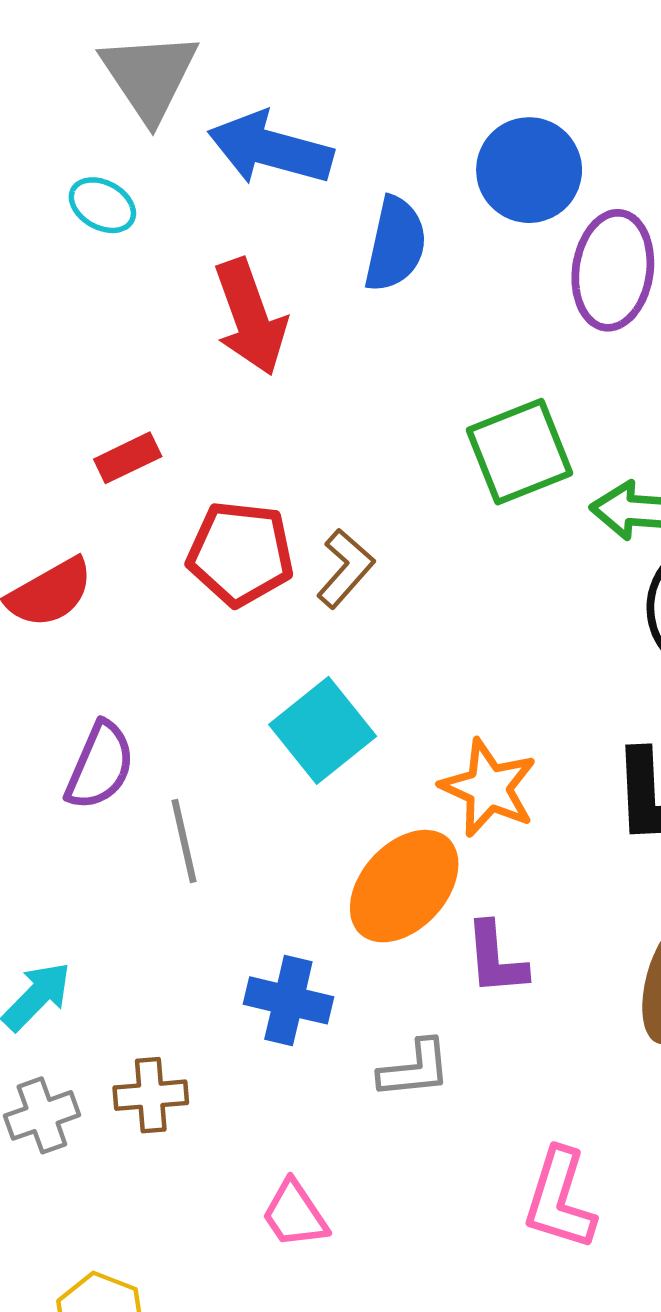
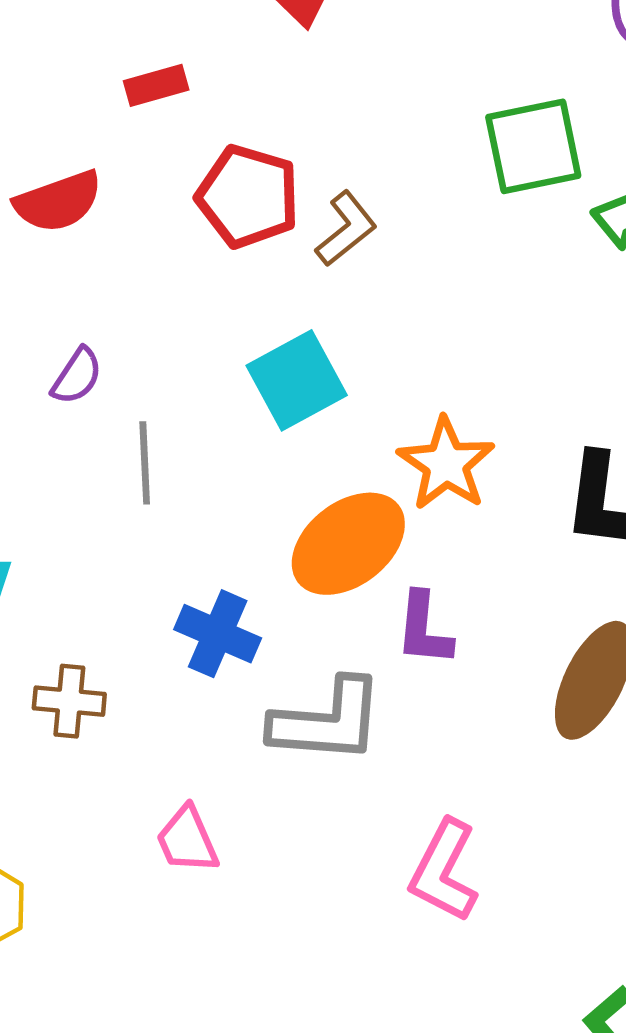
purple semicircle: (100, 766) -> (77, 376), size x0.7
gray L-shape: (415, 1069) -> (327, 721), size x1.6

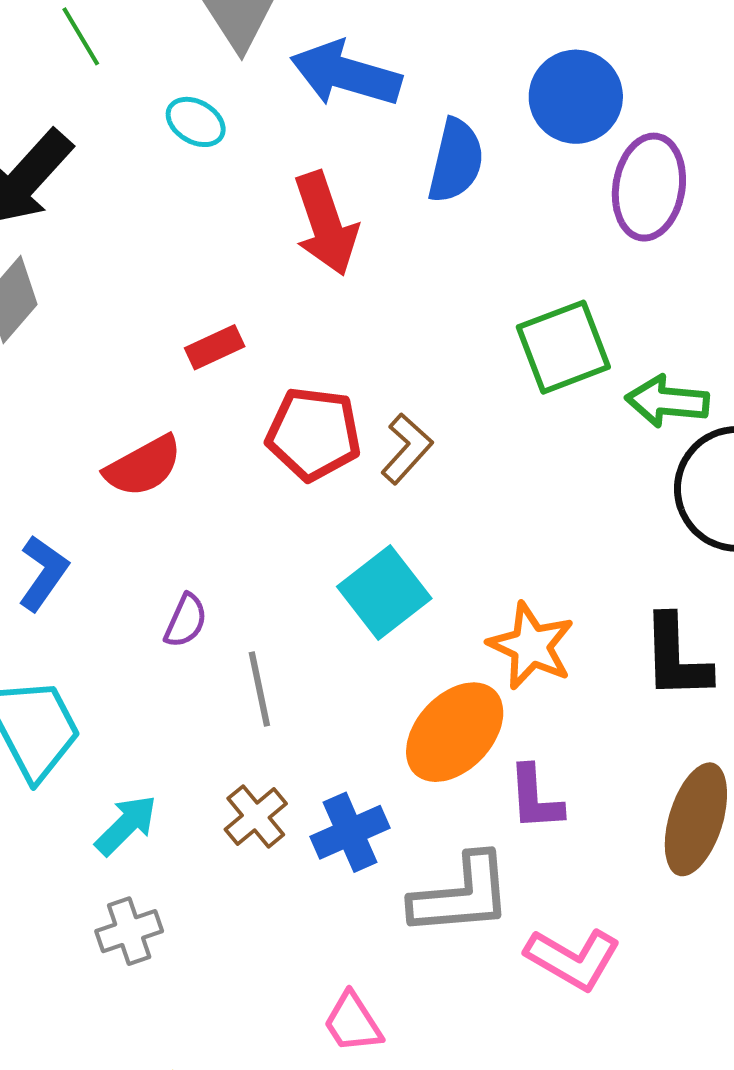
blue cross: (218, 634) -> (350, 832), turned -38
brown cross: (69, 701) -> (256, 816), moved, turned -36
pink L-shape: (444, 871) -> (573, 959), moved, turned -78

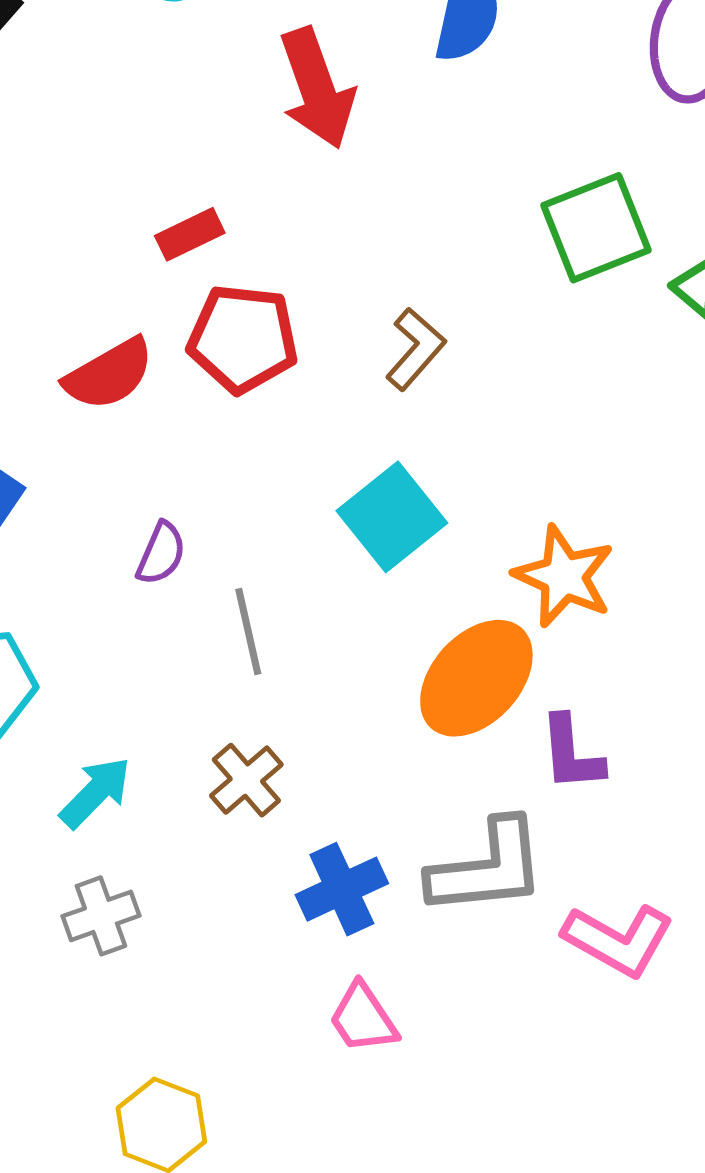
red pentagon: (314, 434) -> (243, 339), moved
blue cross: (350, 832) -> (342, 889), moved

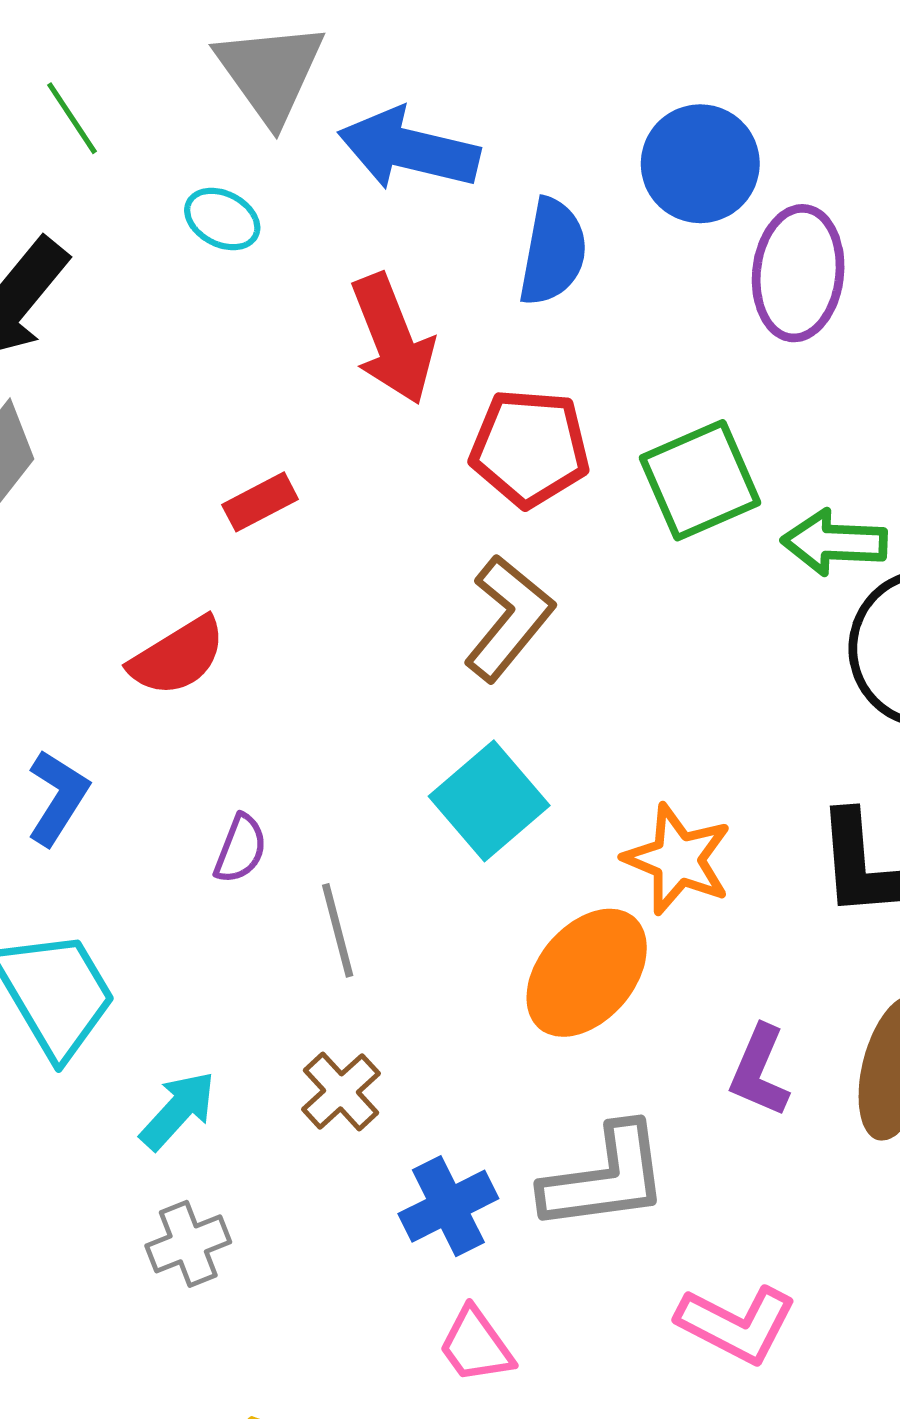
red pentagon: (243, 339) -> (530, 448), moved
brown L-shape: (415, 349) -> (509, 618), size x1.4
purple L-shape: (571, 753) -> (759, 1071), moved, turned 30
pink L-shape: (618, 940) -> (737, 1324), moved

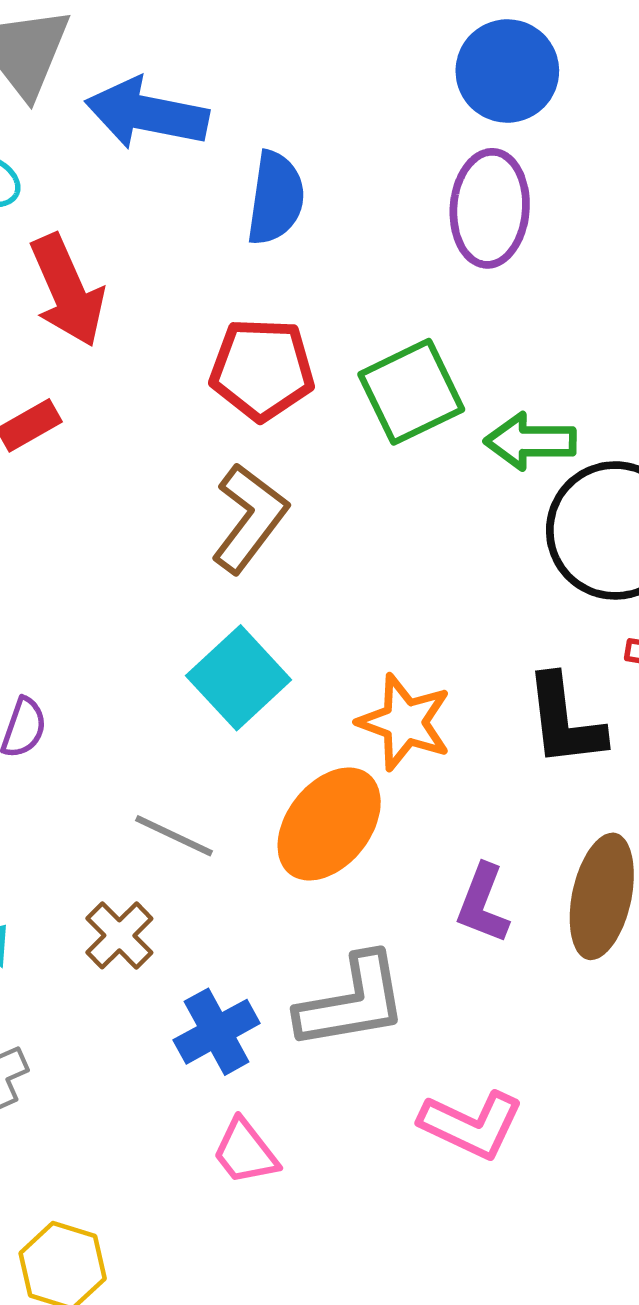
blue circle: (700, 164) -> (507, 71), moved
red arrow: (393, 339) -> (67, 290), moved
gray line: (338, 930) -> (174, 836), moved, turned -48

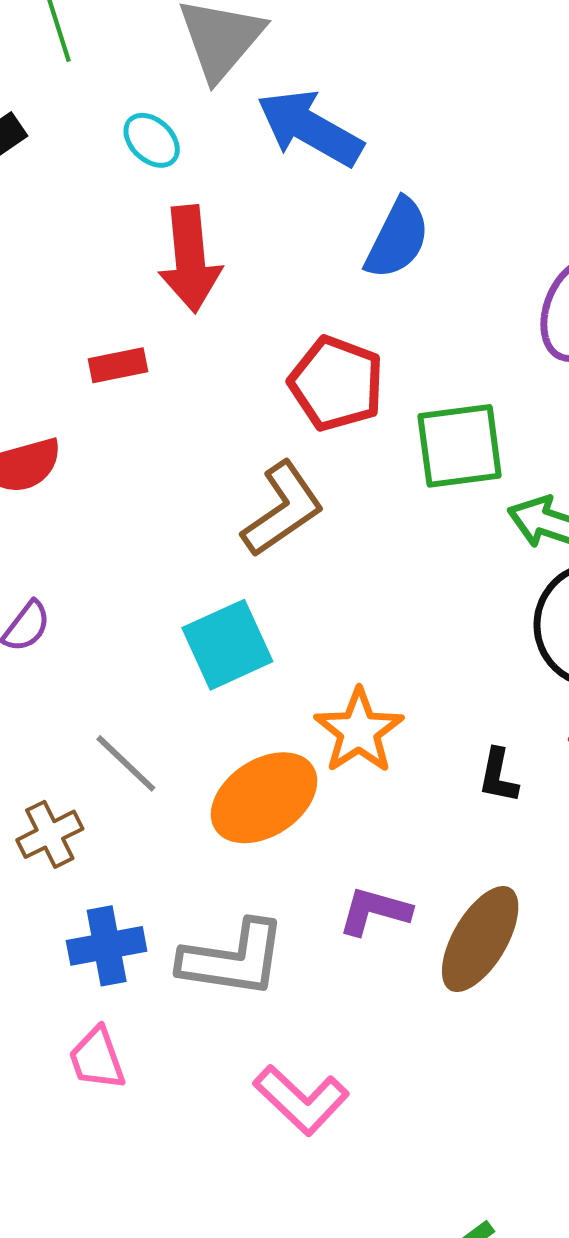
black L-shape: (565, 721) -> (498, 776), size x0.6
purple L-shape: (483, 904) -> (375, 911), turned 66

